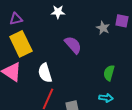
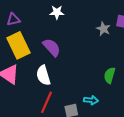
purple semicircle: (73, 45) -> (52, 47), moved
cyan arrow: (106, 98) -> (91, 100), moved

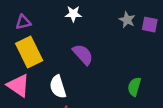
gray star: (103, 29) -> (127, 20), moved
purple semicircle: (52, 47) -> (83, 54), moved

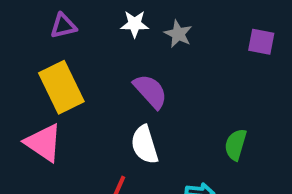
gray star: (127, 20) -> (178, 34), moved
purple triangle: (23, 22) -> (63, 26), moved
white semicircle: (58, 87) -> (145, 145), moved

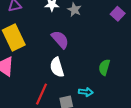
purple square: (261, 42) -> (118, 14), turned 32

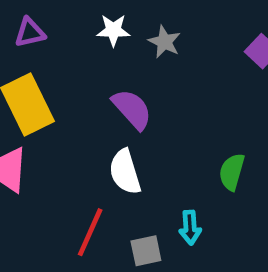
cyan arrow: (86, 92) -> (190, 228), turned 80

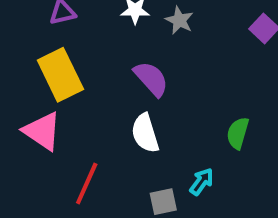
cyan arrow: (190, 228) -> (202, 182), turned -140
red line: (90, 232) -> (87, 184), moved

